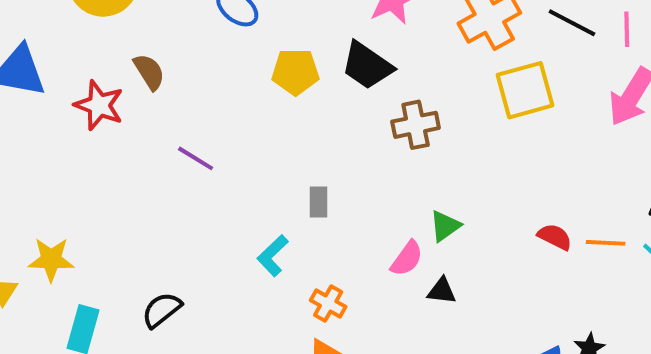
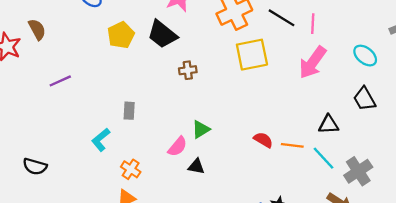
yellow pentagon: (295, 72) -> (121, 35), turned -30
brown cross: (416, 125) -> (188, 70), size x0.7
purple line: (196, 158) -> (60, 81), turned -60
black semicircle: (162, 310) -> (35, 166), turned -130

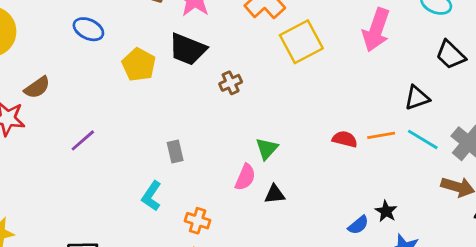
brown semicircle: (37, 29) -> (37, 87), turned 100

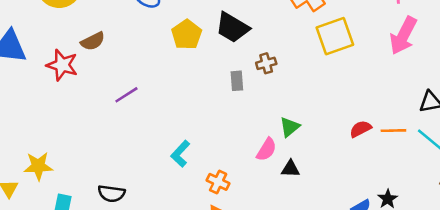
red semicircle: (345, 139) -> (361, 129), turned -50
gray rectangle: (175, 152) -> (237, 81), moved

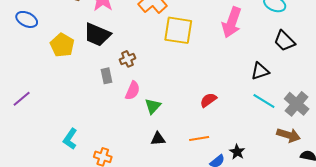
yellow square: (335, 36) -> (178, 30), turned 36
orange line: (393, 131) -> (199, 139), moved
pink semicircle: (267, 150) -> (133, 91), moved

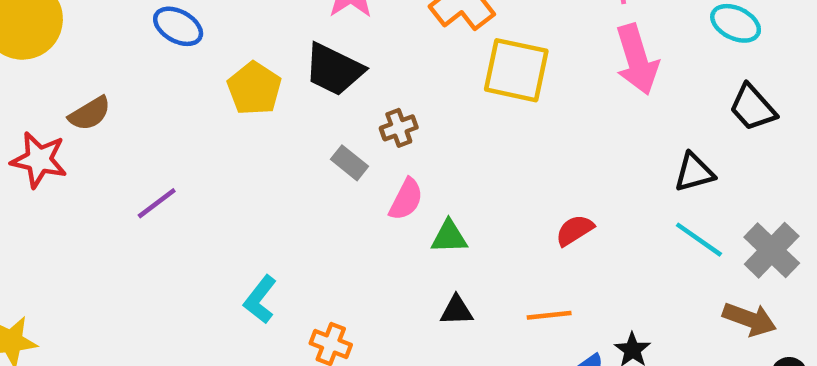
pink arrow: (232, 22) -> (637, 59), turned -40
gray rectangle: (106, 76) -> (350, 163), turned -42
green triangle: (153, 106) -> (449, 237), turned 42

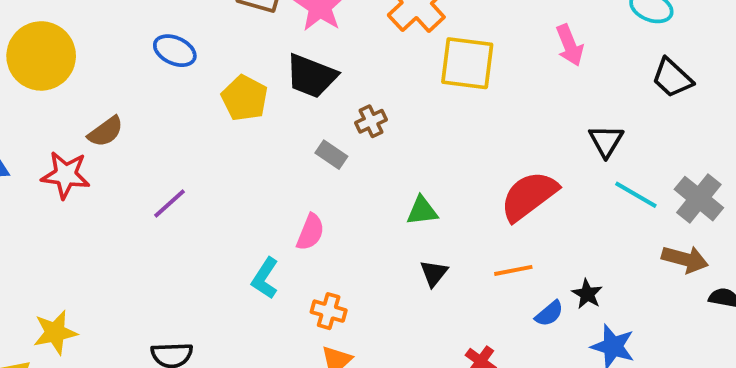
pink arrow: (637, 59) -> (570, 45), size x0.7
black triangle: (694, 172) -> (606, 141), moved, turned -39
pink semicircle: (406, 199) -> (310, 232), moved
red semicircle: (575, 230) -> (529, 196), size x1.8
black triangle: (457, 310) -> (434, 273), turned -44

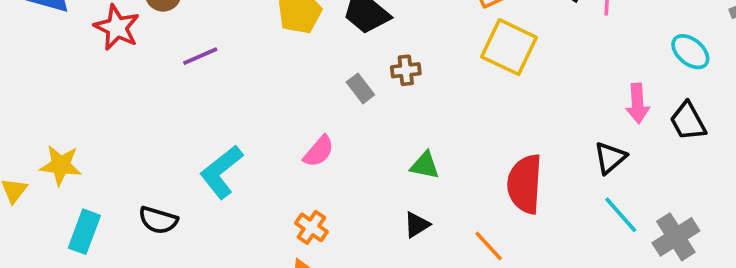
pink arrow: (570, 45) -> (638, 104), moved
red semicircle: (529, 196) -> (525, 184), turned -68
purple line: (169, 203) -> (200, 56), moved
orange line: (513, 270) -> (489, 246), turned 40
cyan L-shape: (265, 278) -> (221, 172), moved, size x1.4

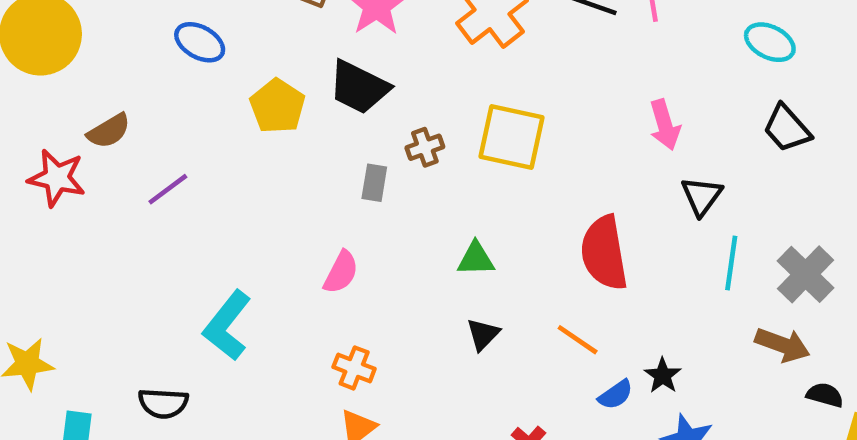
yellow square: (509, 47) -> (512, 137), moved
gray rectangle: (360, 88) -> (374, 183), turned 60
pink arrow: (638, 104) -> (665, 125), moved
cyan line: (621, 215) -> (731, 263), turned 63

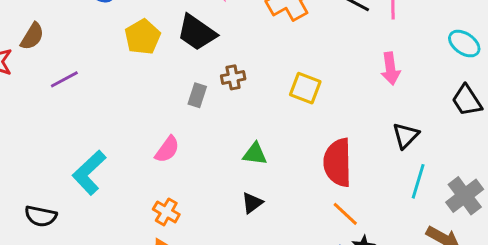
pink arrow: (665, 125) -> (390, 69), moved
brown semicircle: (109, 131) -> (32, 36), turned -36
yellow square: (512, 137) -> (305, 88), moved, size x0.7
orange line: (578, 340) -> (345, 214), moved

